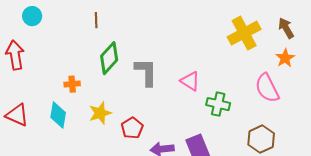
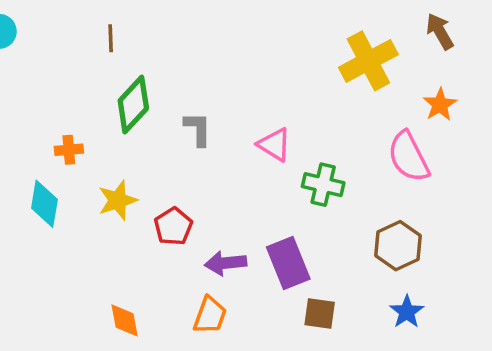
brown arrow: (286, 28) -> (440, 31), moved
gray L-shape: (146, 72) -> (198, 129), size x0.7

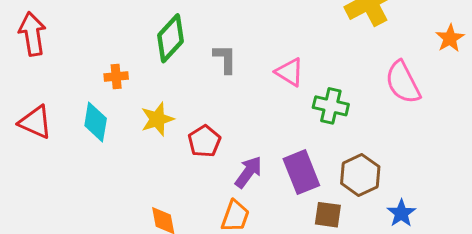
orange star: (440, 105) -> (450, 38), moved
brown hexagon: (398, 246) -> (360, 175), moved
purple arrow: (226, 263) -> (248, 172), turned 132

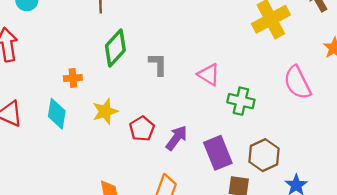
purple arrow: (248, 172) -> (176, 138), moved

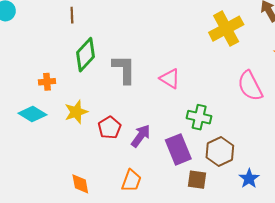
gray L-shape: (158, 64) -> (124, 69), size x1.4
green cross: (241, 101) -> (199, 117), moved
cyan diamond: (57, 114) -> (32, 114), turned -68

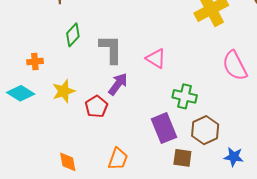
green diamond: (86, 55) -> (73, 35), size x0.7
purple arrow: (141, 136) -> (118, 84), moved
blue star: (249, 179) -> (234, 157), turned -30

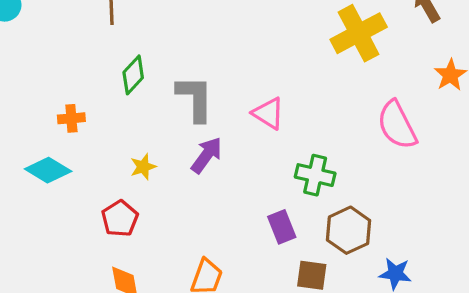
yellow star: (64, 91) -> (143, 167), moved, size x0.7
red pentagon: (96, 107) -> (120, 219), moved
purple rectangle: (164, 128) -> (282, 227), size x0.7

